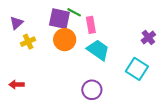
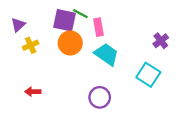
red arrow: (17, 85) -> (33, 92), moved

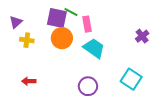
yellow cross: (31, 45) -> (27, 40), turned 32
cyan square: (148, 75) -> (131, 79), moved

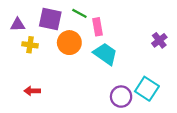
purple square: (57, 18) -> (50, 19), moved
purple triangle: (16, 22) -> (18, 25), turned 40
purple circle: (88, 86) -> (121, 97), moved

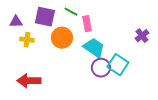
cyan square: (147, 89) -> (118, 65), moved
red arrow: (32, 91) -> (29, 81), size x1.6
purple circle: (121, 97) -> (101, 68), moved

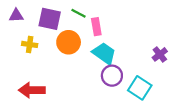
purple triangle: (16, 22) -> (16, 16), moved
purple cross: (142, 36) -> (160, 54), moved
cyan square: (118, 65) -> (140, 88), moved

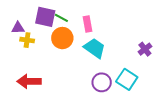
green line: (79, 13) -> (61, 18), moved
purple triangle: (16, 16) -> (18, 28), moved
purple circle: (112, 76) -> (102, 82), moved

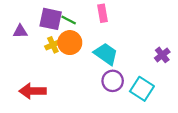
pink rectangle: (88, 24) -> (102, 13), moved
yellow cross: (27, 40) -> (53, 45), moved, turned -32
purple circle: (102, 82) -> (113, 81), moved

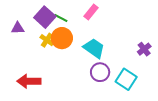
pink rectangle: (102, 13) -> (91, 12), turned 49
purple square: (51, 19) -> (45, 17), turned 30
yellow cross: (53, 45) -> (47, 40), turned -32

